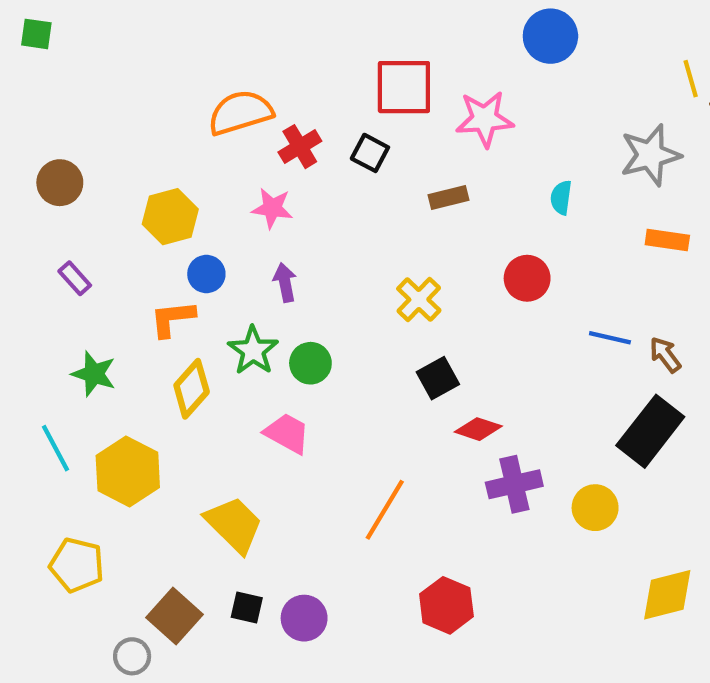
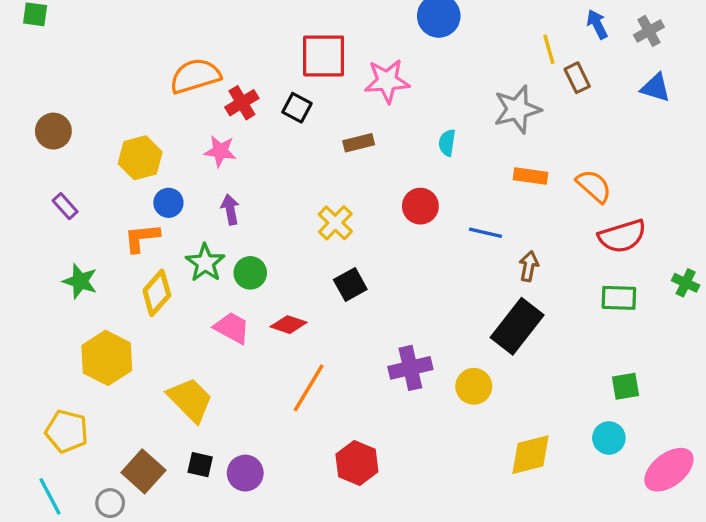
blue line: (610, 338) -> (485, 233), moved
brown arrow: (665, 355) -> (529, 266), turned 48
red diamond: (478, 429) -> (289, 325), moved
cyan line: (56, 448) -> (50, 496), moved

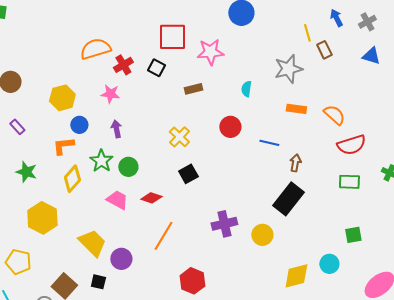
cyan circle: (609, 438) -> (329, 264), moved
purple circle: (245, 473) -> (121, 259), moved

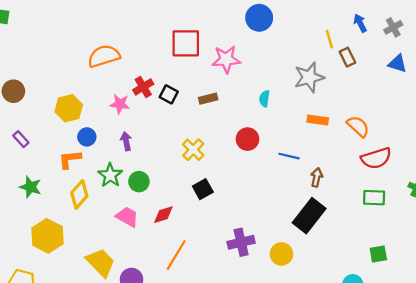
red cross: (123, 65) -> (143, 87), moved
black square: (156, 68) -> (169, 94), moved
red diamond: (151, 198) -> (163, 215), turned -35

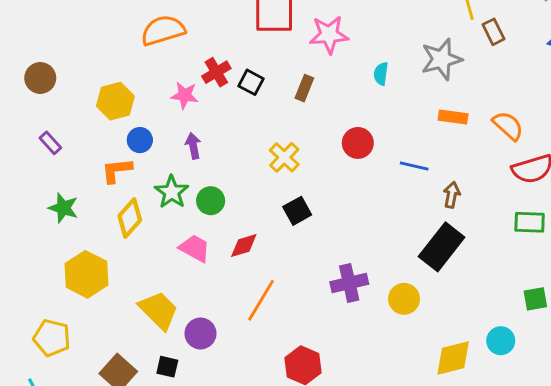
brown rectangle: (208, 99) -> (304, 88), turned -54
cyan semicircle: (264, 99) -> (381, 74), moved

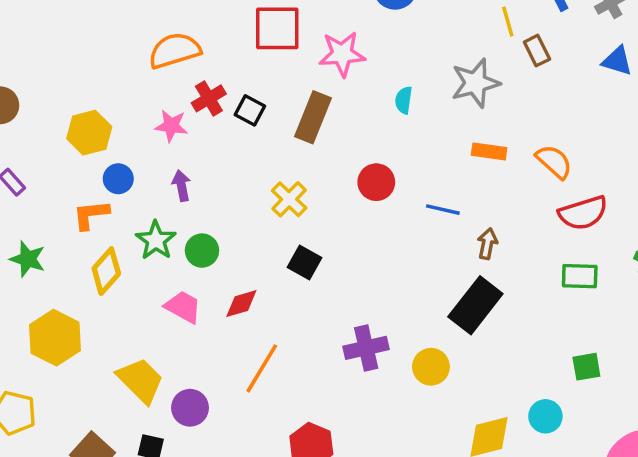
orange semicircle: (163, 30) -> (175, 51), moved
brown rectangle: (304, 88) -> (313, 117), size x1.6
black square: (297, 211) -> (305, 262), turned -32

